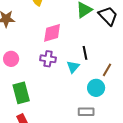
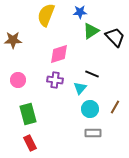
black line: (85, 53) -> (92, 74), turned -56
brown line: (107, 70) -> (115, 107), moved
cyan circle: (96, 88) -> (90, 109), moved

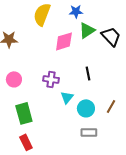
pink diamond: (59, 54) -> (64, 41), moved
black line: (92, 74) -> (88, 73), turned 56
cyan triangle: (80, 88) -> (67, 97), moved

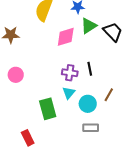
purple cross: (51, 79) -> (70, 73), moved
brown line: (111, 106) -> (109, 95), moved
green rectangle: (24, 113) -> (48, 109), moved

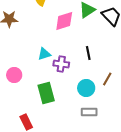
purple cross: (70, 73) -> (61, 64), moved
pink circle: (16, 75) -> (14, 75), moved
cyan triangle: (69, 93) -> (44, 54), moved, turned 32

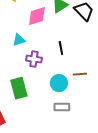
cyan triangle: (44, 54) -> (19, 40), moved
brown line: (107, 79) -> (80, 74), turned 56

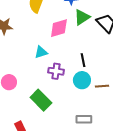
cyan circle: (59, 83) -> (82, 80), moved
green rectangle: (19, 88) -> (41, 100), turned -30

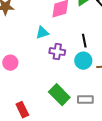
green rectangle: (41, 100) -> (59, 95), moved

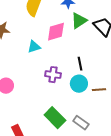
cyan triangle: (42, 33) -> (34, 47), moved
gray rectangle: (85, 100) -> (81, 123), turned 35

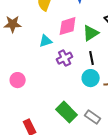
green triangle: (79, 21) -> (91, 33), moved
purple cross: (53, 75) -> (65, 58), moved, turned -35

